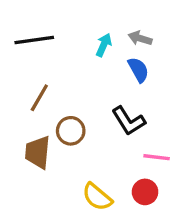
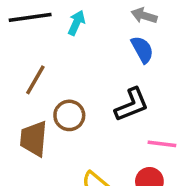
cyan arrow: (104, 45) -> (76, 23), moved
black L-shape: (128, 121) -> (132, 105), turned -80

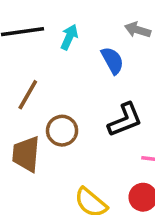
blue semicircle: (142, 50) -> (112, 60), moved

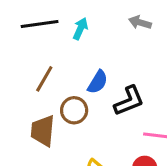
blue semicircle: (112, 60) -> (98, 82), moved, turned 60

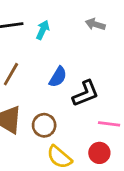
brown circle: (74, 110) -> (44, 125), moved

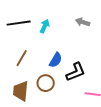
brown circle: (44, 125) -> (46, 83), moved

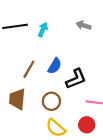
brown line: (22, 58) -> (29, 69), moved
brown circle: (46, 83) -> (51, 101), moved

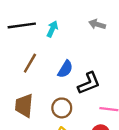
brown line: (29, 69) -> (30, 63), moved

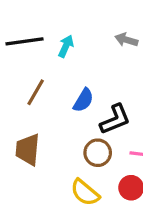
brown circle: (62, 108) -> (98, 153), moved

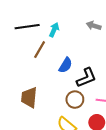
brown line: (36, 92) -> (40, 50), moved

